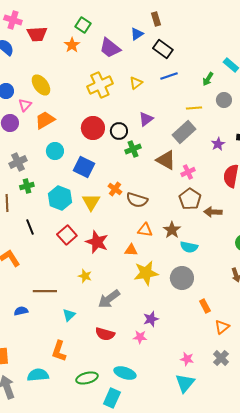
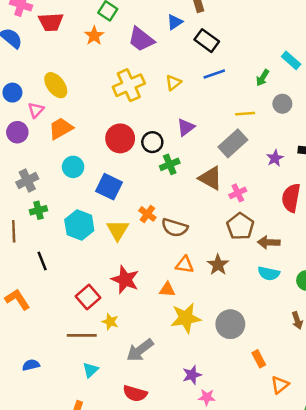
red square: (67, 235) -> (88, 297), moved
cyan semicircle: (189, 247) -> (269, 273), moved
brown line: (45, 291) -> (82, 335), moved
pink star: (140, 337) -> (207, 397), moved

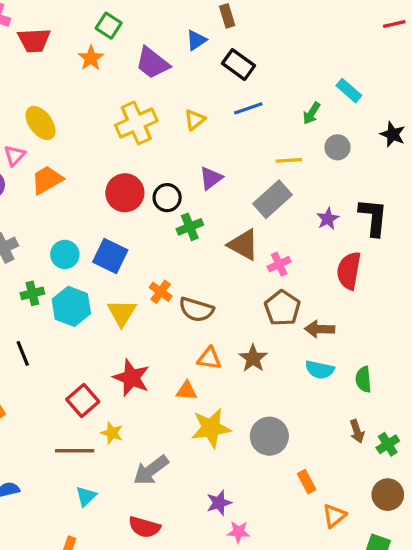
cyan circle: (73, 167) -> (65, 254), moved
green cross: (38, 210) -> (32, 293), moved

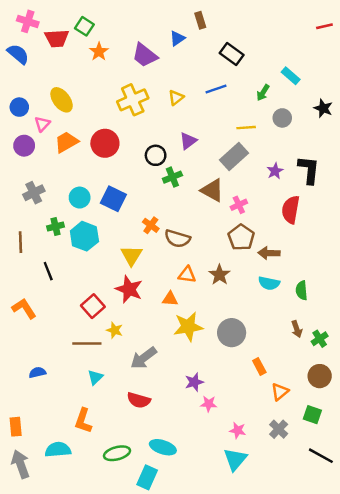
green square: (109, 26) -> (84, 26), moved
black rectangle: (238, 65) -> (232, 54), moved
red circle: (125, 193) -> (105, 143), moved
yellow triangle: (122, 313) -> (131, 255), moved

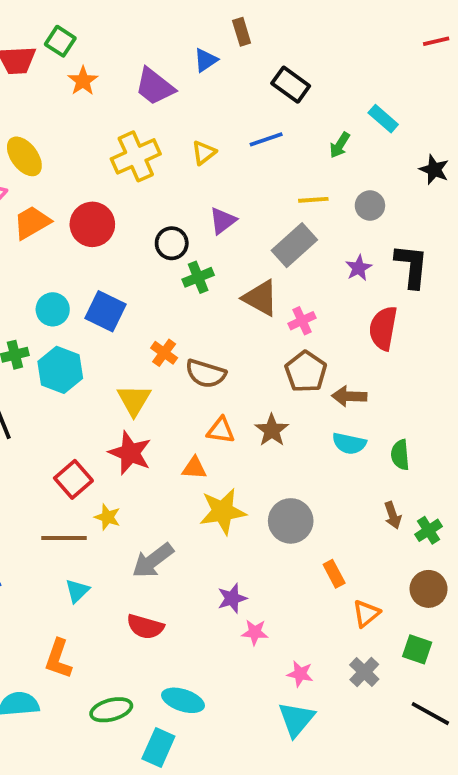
gray circle: (282, 118) -> (370, 205), moved

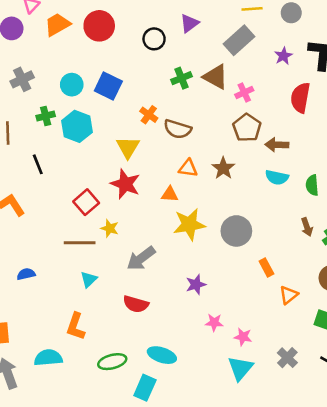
green cross: (198, 277) -> (181, 78), moved
pink star: (255, 632) -> (214, 322), moved
gray cross: (364, 672) -> (287, 358), moved

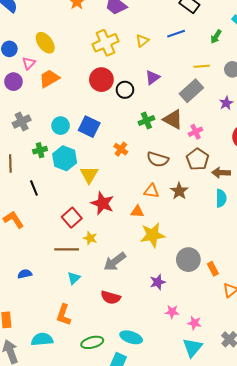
red circle: (99, 26) -> (101, 80), moved
brown semicircle: (178, 129) -> (158, 159), moved
yellow triangle: (128, 147) -> (89, 175), moved
cyan semicircle: (277, 177) -> (221, 198), turned -102
gray circle: (236, 231) -> (188, 260), moved

